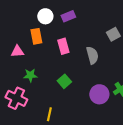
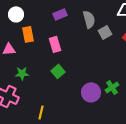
white circle: (45, 16) -> (16, 14), moved
gray semicircle: (92, 55) -> (89, 19), moved
green square: (64, 81) -> (58, 71), moved

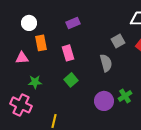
gray semicircle: (89, 19) -> (106, 63), moved

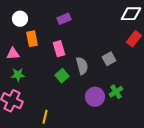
gray square: (118, 41) -> (109, 59), moved
gray semicircle: (106, 63) -> (82, 66), moved
green star: (35, 82) -> (18, 75), moved

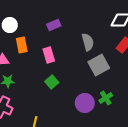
gray square: (109, 59) -> (99, 65), size x1.5
gray semicircle: (82, 66) -> (88, 42), moved

